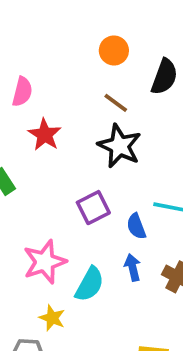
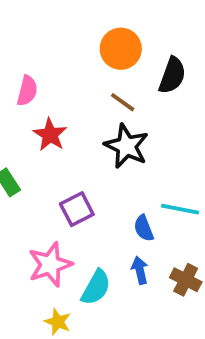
orange circle: (114, 51) -> (121, 49), size x1.4
purple square: (93, 208) -> (77, 209), moved

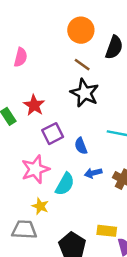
red star: (50, 135) -> (34, 105), moved
blue semicircle: (144, 228) -> (81, 146), moved
blue arrow: (140, 270) -> (93, 173), turned -91

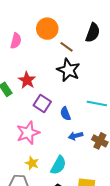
orange circle: (81, 30) -> (47, 29), moved
purple square: (53, 134) -> (42, 103), turned -30
cyan semicircle: (65, 184) -> (58, 165), moved

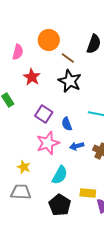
red star: (27, 80) -> (32, 77), moved
pink star: (28, 133) -> (48, 143), moved
yellow star: (32, 163) -> (24, 167), moved

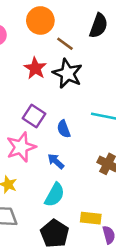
red star: (32, 77) -> (35, 68), moved
pink star: (48, 143) -> (21, 147), moved
blue arrow: (77, 146) -> (56, 161), moved, turned 56

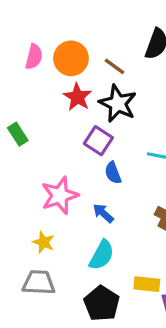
orange circle: (40, 20) -> (71, 58), moved
purple square: (34, 116) -> (98, 141), moved

